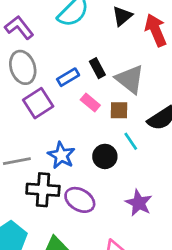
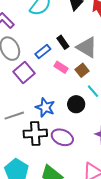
brown square: (119, 110) -> (82, 70), turned -32

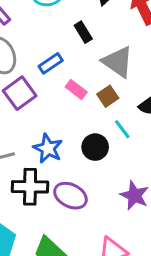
black rectangle: (63, 42) -> (83, 32), moved

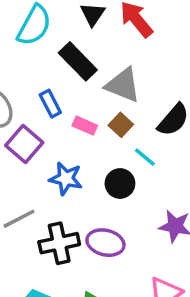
black rectangle: (83, 32) -> (78, 61), size x1.6
blue rectangle: (51, 63) -> (50, 104), turned -70
blue star: (48, 148) -> (66, 178), moved

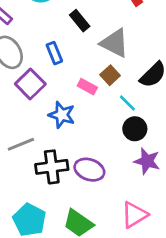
black rectangle: (78, 61) -> (80, 21), size x0.7
pink rectangle: (85, 126) -> (87, 87), moved
black circle: (120, 183) -> (135, 129), moved

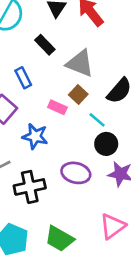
purple ellipse: (89, 170) -> (76, 173), moved

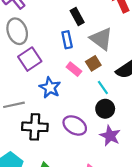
blue rectangle: (23, 78) -> (67, 40), moved

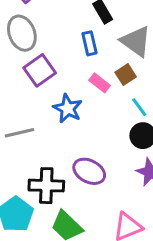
purple ellipse: (75, 125) -> (89, 171), moved
black cross: (35, 127) -> (46, 186), moved

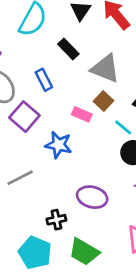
blue rectangle: (90, 43) -> (44, 80), moved
black cross: (46, 186) -> (56, 220), size x0.6

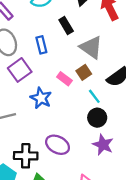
black cross: (56, 220) -> (26, 156), size x1.5

